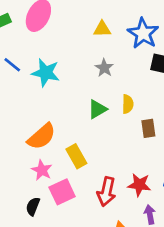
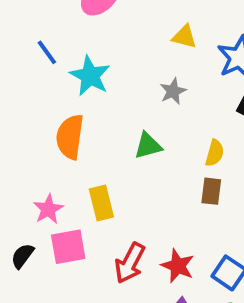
yellow semicircle: (128, 104) -> (215, 153), moved
orange semicircle: (42, 136) -> (70, 137), moved, turned 124

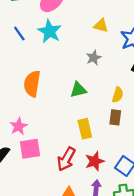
cyan star: (90, 76) -> (50, 31), moved
yellow rectangle: (101, 203) -> (85, 129), moved
red star: (178, 266) -> (95, 161), turned 30

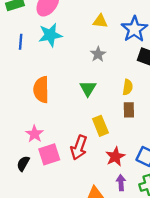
cyan star: (50, 31) -> (50, 35), turned -30
blue line: (19, 33) -> (21, 42), turned 49
green triangle: (78, 90) -> (88, 88), turned -36
red arrow: (66, 159) -> (79, 147), moved

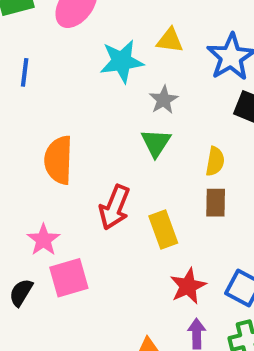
cyan star: (50, 35) -> (122, 61), moved
green triangle: (88, 88) -> (156, 143), moved
red arrow: (79, 147) -> (115, 207), moved

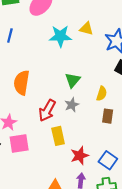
gray star: (164, 100) -> (72, 105), moved
brown rectangle: (216, 203) -> (108, 116), moved
yellow rectangle: (163, 230) -> (58, 136), moved

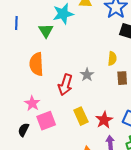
green triangle: (73, 80) -> (46, 31), moved
yellow rectangle: (58, 136) -> (81, 116), moved

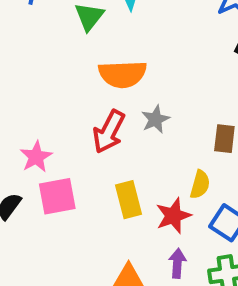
yellow semicircle: (112, 59) -> (200, 184), moved
orange semicircle: (36, 64) -> (123, 74), moved, turned -100

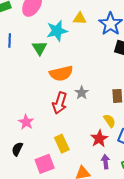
yellow semicircle: (200, 184) -> (110, 121), turned -40
pink square: (57, 196) -> (45, 164), moved
yellow rectangle: (128, 200) -> (62, 144), moved

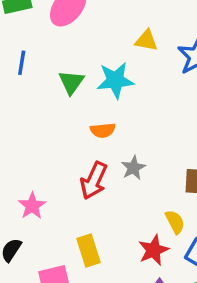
cyan star: (57, 31) -> (115, 80), moved
orange semicircle: (61, 73) -> (103, 130), size x0.6

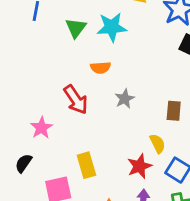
red arrow: (94, 181) -> (76, 100), moved, turned -60

